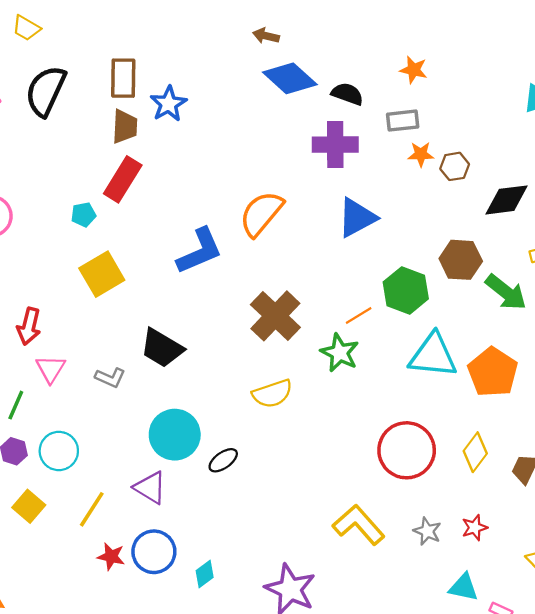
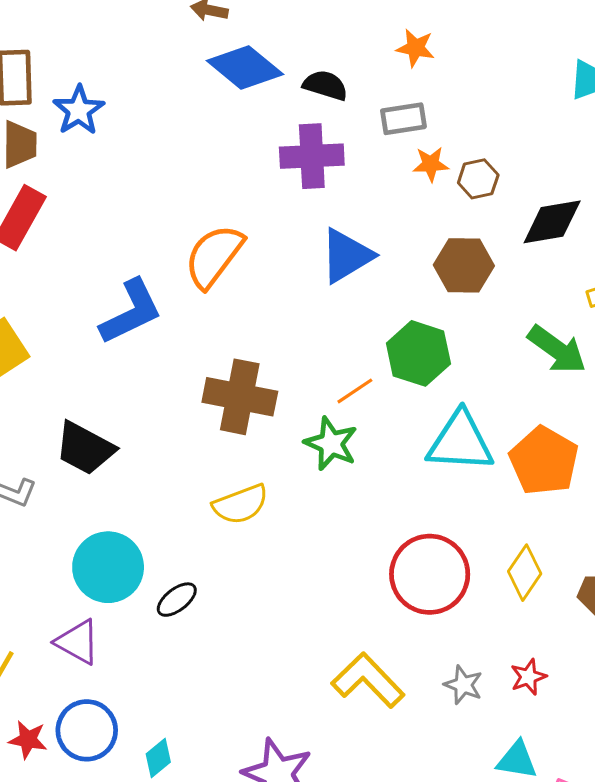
brown hexagon: (461, 260) -> (464, 265), moved
brown cross: (275, 316) -> (240, 397), turned -30

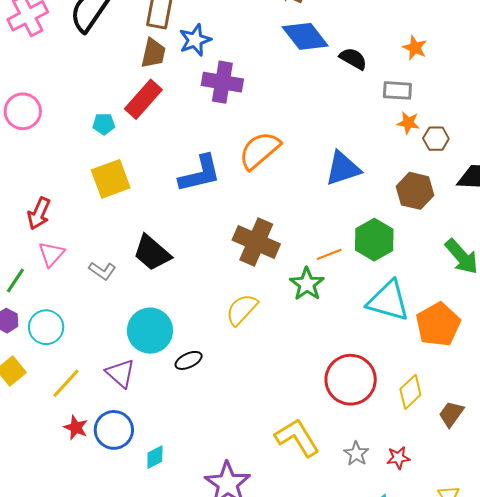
purple cross: (312, 156) -> (222, 82), moved
yellow semicircle: (241, 504) -> (242, 310), turned 141

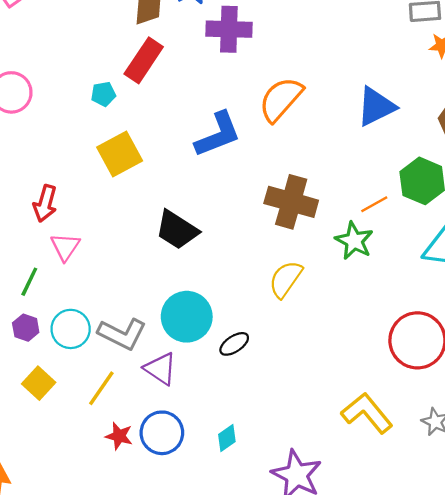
gray L-shape: (102, 271) -> (122, 334), moved, size x1.6
cyan diamond: (155, 457) -> (227, 438), moved

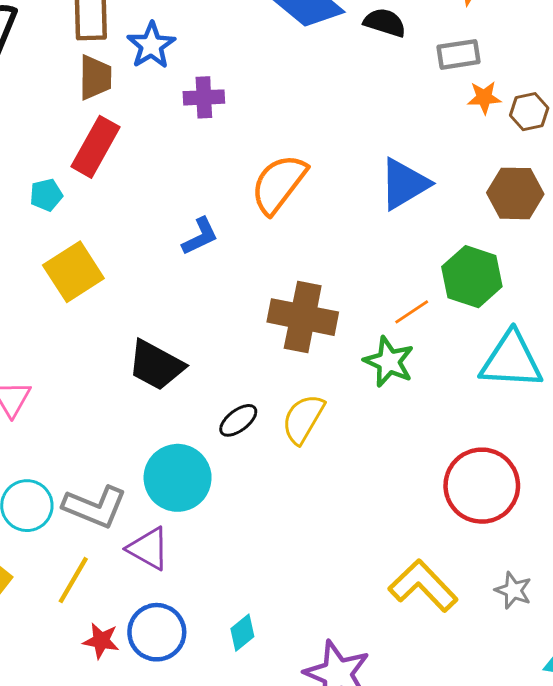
purple cross: (229, 29) -> (204, 97), size x0.7
blue L-shape: (218, 134) -> (200, 236), size x0.6
black ellipse: (234, 344) -> (238, 420), moved

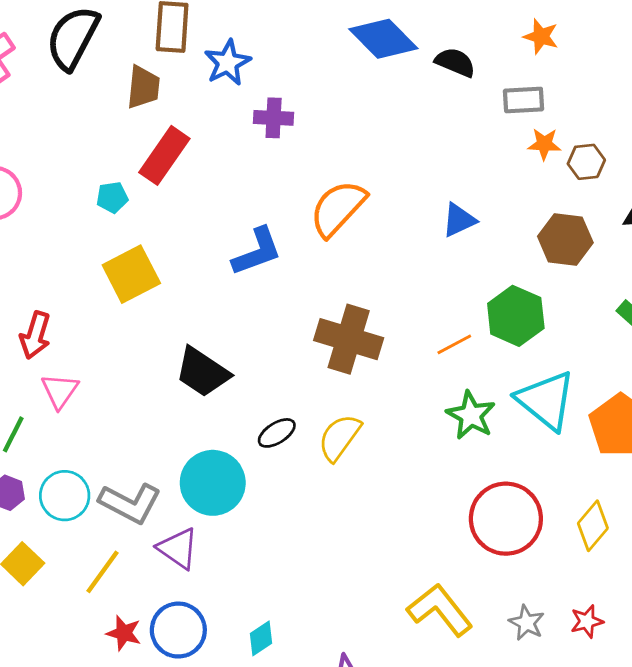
brown trapezoid: (95, 77) -> (143, 87), moved
blue triangle: (404, 184) -> (459, 220), size x0.7
blue L-shape: (200, 236) -> (257, 252), size x1.4
cyan triangle: (511, 360) -> (546, 400), turned 30
green star: (389, 362) -> (471, 415), moved

